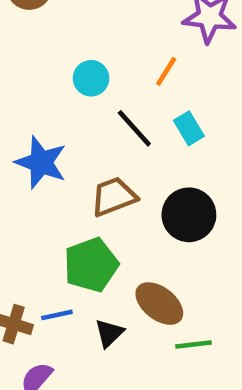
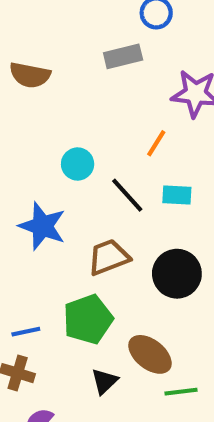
cyan circle: (91, 78) -> (78, 164), moved
cyan rectangle: (189, 128) -> (177, 195), turned -56
blue line: (57, 315) -> (26, 332), moved

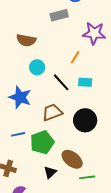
brown semicircle: (30, 75) -> (26, 40), moved
blue line: (26, 332) -> (18, 134), moved

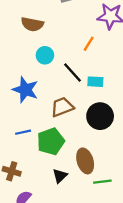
cyan rectangle: (85, 82) -> (95, 82), moved
brown ellipse: (72, 159) -> (85, 161), turned 35

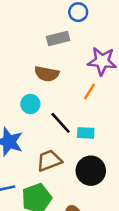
brown semicircle: (32, 24) -> (47, 74), moved
orange line: (89, 44) -> (90, 91), moved

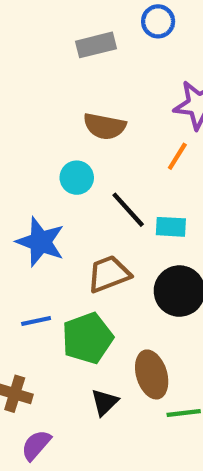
gray rectangle: (58, 39) -> (96, 45), moved

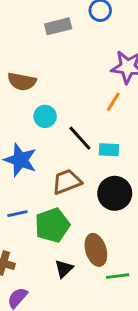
brown semicircle: (105, 126) -> (22, 82), moved

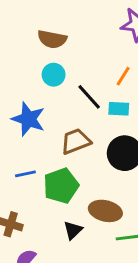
brown semicircle: (22, 82) -> (52, 39), moved
orange line: (113, 102) -> (123, 76), moved
brown ellipse: (96, 250) -> (105, 211), turned -60

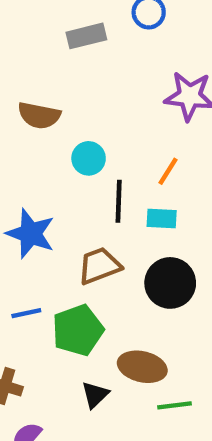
brown semicircle: (52, 39) -> (39, 115), moved
cyan circle: (54, 75) -> (89, 158), moved
black line: (89, 97) -> (119, 201), turned 44

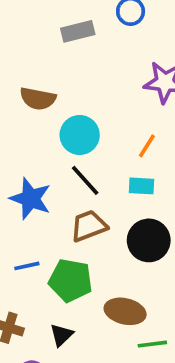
cyan circle: (89, 158) -> (80, 135), size x1.4
black line: (119, 201) -> (85, 180), moved, turned -44
green pentagon: (78, 330) -> (71, 280), turned 30
black triangle: (95, 395) -> (61, 335), moved

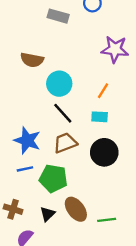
gray rectangle: (78, 31) -> (58, 16), turned 30
blue star: (31, 199) -> (27, 140), moved
brown ellipse: (125, 311) -> (76, 209), moved, turned 40

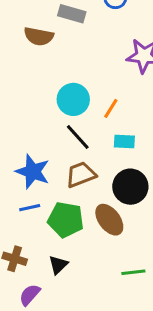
brown semicircle: (32, 60) -> (39, 36), moved
orange line: (103, 91) -> (111, 108), moved
brown ellipse: (76, 209) -> (109, 220), moved

